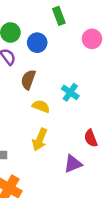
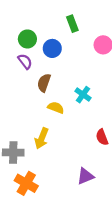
yellow arrow: (40, 140) -> (42, 138), moved
purple triangle: (73, 164) -> (85, 176), moved

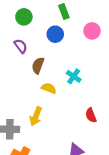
green circle: (27, 39) -> (24, 17), moved
blue circle: (52, 48) -> (55, 34), moved

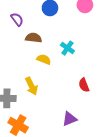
brown semicircle: (38, 66) -> (34, 38), turned 77
yellow arrow: (36, 116) -> (31, 86), turned -48

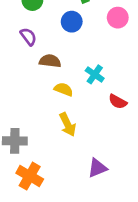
red semicircle: (84, 85) -> (118, 102), moved, turned -40
yellow arrow: (31, 86) -> (68, 125), moved

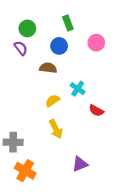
purple semicircle: (28, 37) -> (21, 48), moved
brown semicircle: (50, 61) -> (48, 68), moved
yellow semicircle: (64, 89) -> (53, 101), turned -56

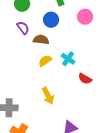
purple semicircle: (21, 48) -> (23, 28), moved
yellow semicircle: (53, 101) -> (45, 61), moved

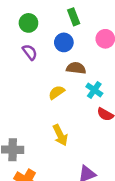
brown semicircle: (41, 40) -> (76, 68), moved
cyan cross: (68, 59) -> (94, 90), moved

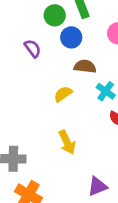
green circle: (28, 23) -> (55, 15), moved

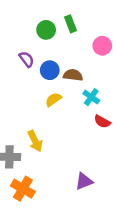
blue circle: (71, 37) -> (50, 70), moved
yellow arrow: (67, 142) -> (35, 141), moved

